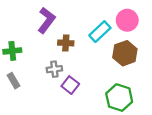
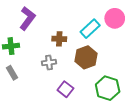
purple L-shape: (46, 20) -> (27, 18), moved
brown hexagon: (125, 53) -> (86, 57), moved
purple square: (70, 85) -> (65, 89), moved

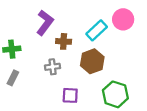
purple L-shape: (27, 18) -> (45, 23), moved
gray rectangle: (12, 73) -> (13, 78), turned 56
purple square: (65, 89) -> (70, 95), turned -35

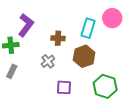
purple L-shape: (45, 23) -> (26, 25), moved
cyan rectangle: (97, 30) -> (88, 28), turned -30
gray cross: (53, 67) -> (48, 61), turned -32

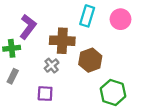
cyan rectangle: (88, 28) -> (87, 16), moved
brown cross: (58, 38) -> (62, 41), size x1.6
purple square: (64, 87) -> (45, 94), moved

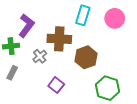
gray cross: (52, 66) -> (40, 56), moved
purple square: (45, 94) -> (56, 85), moved, turned 35

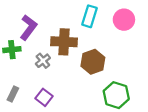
gray rectangle: (12, 73) -> (13, 94), moved
purple square: (56, 85) -> (44, 97), moved

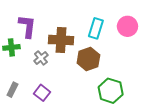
cyan rectangle: (90, 16) -> (96, 28), moved
pink circle: (124, 20) -> (127, 26), moved
purple L-shape: (28, 27) -> (27, 26), turned -30

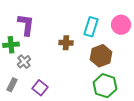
brown cross: (61, 40) -> (66, 43), moved, size x0.6
gray cross: (41, 58) -> (24, 62), moved
brown hexagon: (88, 59) -> (101, 56), moved

